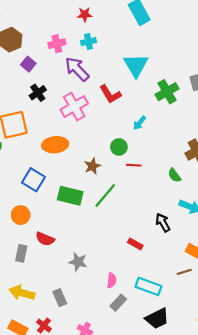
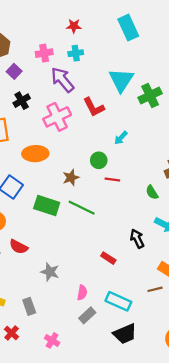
green cross: (167, 92) -> (150, 96), moved
green line: (105, 195) -> (82, 208), turned 72

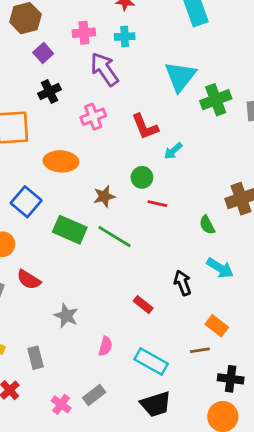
red L-shape: (94, 107) -> (145, 127), moved
pink cross: (57, 117) -> (93, 117), size x0.7
gray rectangle: (87, 315) -> (94, 395), moved

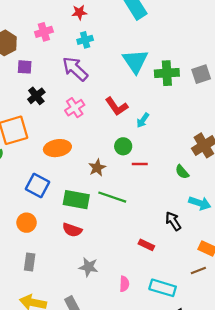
pink cross: (84, 33) -> (44, 32), moved
purple square: (43, 53) -> (25, 67), turned -32
green cross: (216, 100) -> (167, 73), turned 30
red semicircle: (29, 280) -> (72, 230), moved

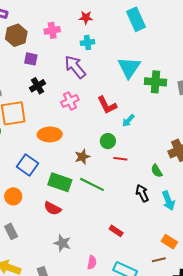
cyan arrow: (200, 203) -> (168, 201), turned 42
black arrow: (173, 221) -> (142, 193), moved
gray rectangle: (30, 262) -> (11, 231), turned -42

